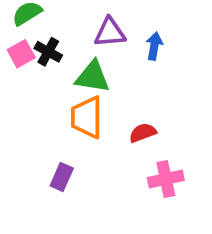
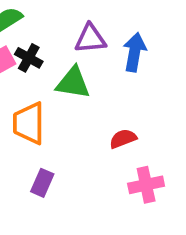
blue arrow: (154, 46) -> (135, 52), size x1.4
orange trapezoid: (87, 117) -> (29, 123), moved

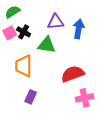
red semicircle: (123, 139) -> (73, 74), size x1.6

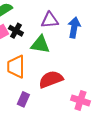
red semicircle: (73, 74) -> (51, 79), moved
pink cross: (85, 98) -> (80, 100), turned 30

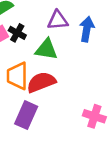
red semicircle: (51, 79) -> (41, 82), moved
purple rectangle: (23, 99) -> (26, 115), size x1.5

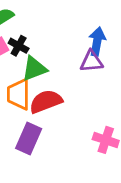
purple triangle: (58, 20) -> (91, 61), moved
green triangle: (46, 49) -> (34, 69), moved, turned -30

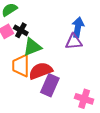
purple rectangle: (29, 139) -> (50, 85), moved

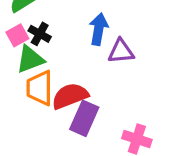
blue arrow: (78, 27) -> (99, 29), moved
green triangle: (32, 47) -> (30, 59), moved

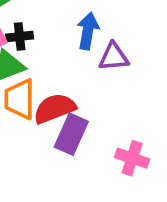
black cross: (40, 34) -> (20, 36), turned -35

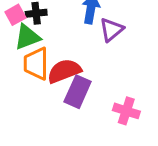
purple triangle: (114, 57) -> (112, 30), turned -35

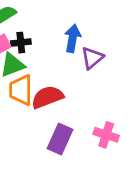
purple rectangle: (78, 92) -> (60, 139), moved

